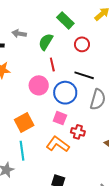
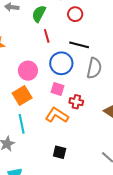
pink circle: (39, 85) -> (28, 71), moved

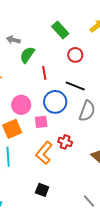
green semicircle: (39, 14) -> (27, 55), moved
pink square: (58, 89) -> (41, 122), moved, turned -32
orange L-shape: (57, 115) -> (44, 153), turned -90

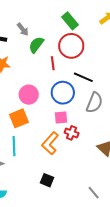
gray arrow: (13, 40) -> (23, 29), turned -144
red circle: (75, 55) -> (71, 46), moved, size x1.6
pink square: (41, 122) -> (61, 118), moved

